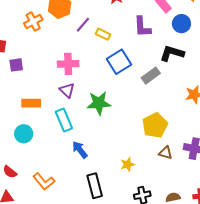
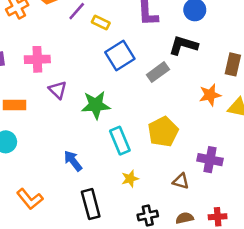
pink cross: (68, 64) -> (37, 59), moved
cyan rectangle: (64, 120) -> (120, 141), moved
brown triangle: (166, 153) -> (181, 181), moved

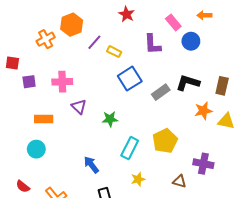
black L-shape: (183, 45) -> (188, 83), moved
green star: (96, 105) -> (110, 119), size x0.7
cyan rectangle: (120, 141) -> (130, 148), turned 50

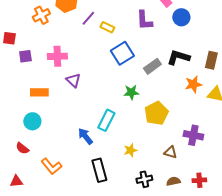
green star: (110, 119) -> (131, 92), moved
cyan rectangle: (130, 148) -> (106, 120), moved
red semicircle: (23, 186) -> (22, 148), moved

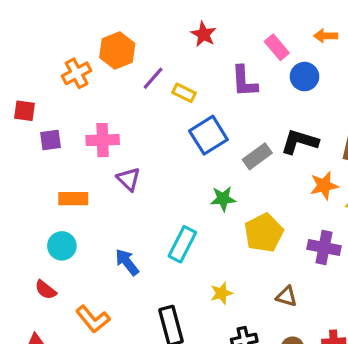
purple cross: (193, 135) -> (324, 248), moved
blue arrow: (85, 136) -> (127, 262), moved

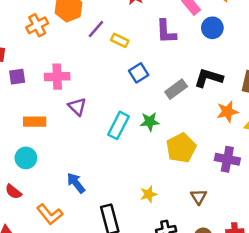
blue square: (208, 135) -> (139, 73), size x0.7
cyan rectangle: (182, 244) -> (118, 125), moved
blue arrow: (127, 262) -> (76, 183), moved
brown triangle: (287, 296) -> (199, 197), turned 42

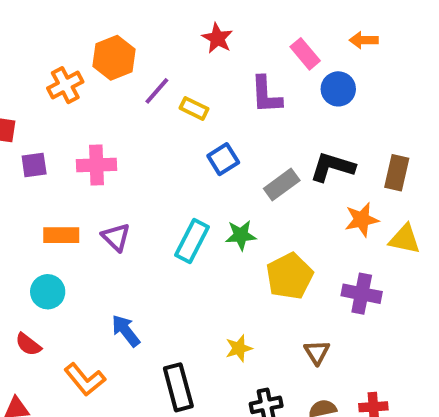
purple triangle: (77, 107) -> (116, 237), moved

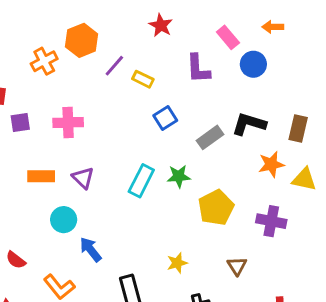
cyan circle: (48, 292) -> (64, 220), moved

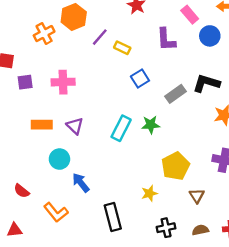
yellow pentagon: (216, 208) -> (175, 166), moved

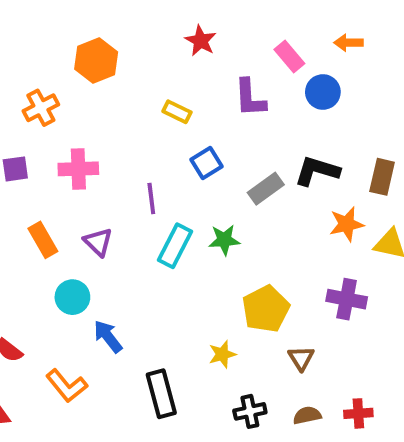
orange cross: (44, 34) -> (41, 108), moved
purple line: (100, 37) -> (151, 198), moved, turned -48
orange rectangle: (42, 125) -> (43, 240), turned 60

